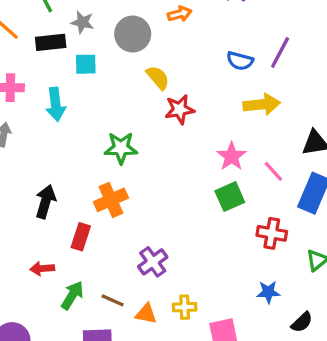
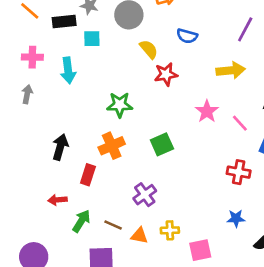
blue semicircle: (240, 61) -> (187, 36), moved
green square: (230, 197) -> (162, 144), moved

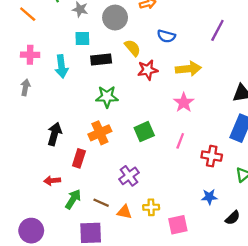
black rectangle: (64, 21) -> (101, 59), moved
yellow arrow: (231, 70) -> (188, 69), moved
pink line: (240, 123) -> (180, 141), moved, turned 63

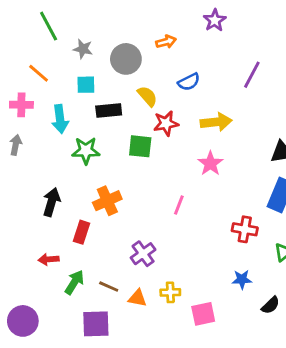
orange line: (28, 14) -> (39, 73), moved
blue semicircle: (166, 36) -> (189, 82), turned -42
green star: (107, 97) -> (86, 151), moved
green square: (144, 132) -> (140, 146), moved, turned 30
pink line: (180, 141) -> (179, 205), moved

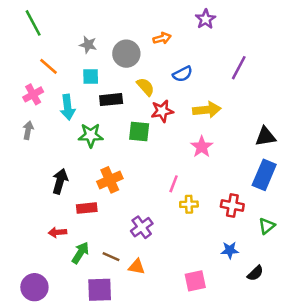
green line: (49, 26) -> (33, 23), moved
pink cross: (21, 105) -> (33, 94), turned -30
red rectangle: (82, 232) -> (87, 208), turned 66
yellow cross: (170, 292) -> (189, 204), moved

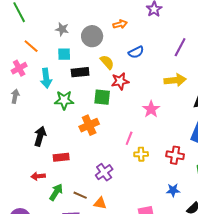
yellow arrow: (207, 110) -> (175, 80), moved
orange cross: (110, 180) -> (89, 125), moved

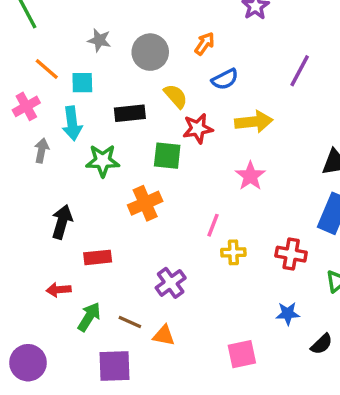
orange arrow: (120, 24) -> (205, 44), moved, turned -40
cyan square: (64, 54) -> (82, 83), moved
yellow arrow: (175, 80) -> (254, 122), moved
gray arrow: (15, 96) -> (42, 151), moved

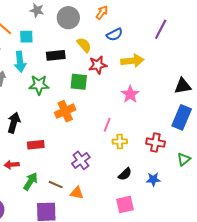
black semicircle: (322, 344) -> (125, 174), moved

